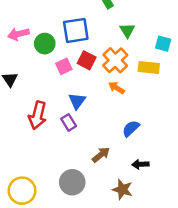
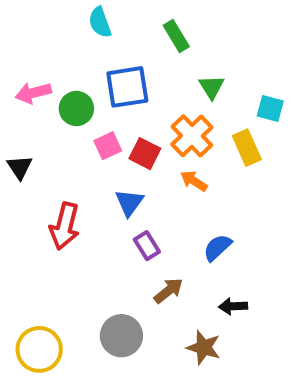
red square: (87, 60) -> (145, 154), moved
yellow rectangle: (149, 67) -> (247, 148), turned 60
purple rectangle: (69, 122) -> (147, 246), moved

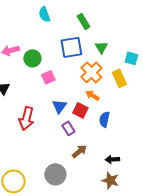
blue square: (127, 87) -> (71, 47), moved
red square: (145, 154) -> (80, 110), moved
blue semicircle: (217, 248) -> (104, 119), moved, turned -35
brown star: (204, 347) -> (110, 180), moved

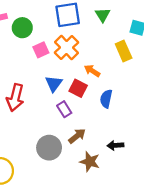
orange cross: (91, 72) -> (67, 47), moved
gray circle: (55, 174) -> (49, 148), moved
brown star: (110, 180) -> (90, 162), moved

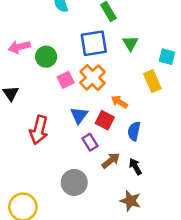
brown arrow: (77, 136) -> (111, 160), moved
black arrow: (115, 145) -> (135, 167), moved, turned 63
brown star: (90, 162) -> (130, 201), moved

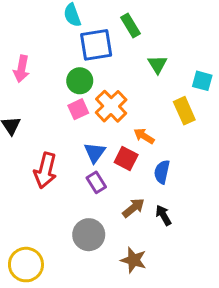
blue square: (94, 43) -> (96, 45), moved
pink arrow: (19, 47) -> (21, 69), turned -65
green circle: (46, 57) -> (80, 81), moved
purple rectangle: (90, 142) -> (96, 182), moved
brown star: (130, 201) -> (134, 260), moved

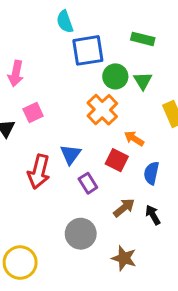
green rectangle: (131, 26) -> (143, 39), moved, turned -45
green triangle: (157, 64) -> (143, 81), moved
green circle: (80, 81) -> (115, 76), moved
pink square: (78, 109) -> (33, 113), moved
blue triangle: (95, 153) -> (71, 154), moved

